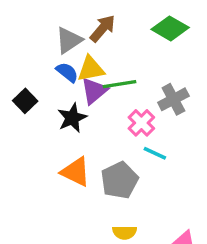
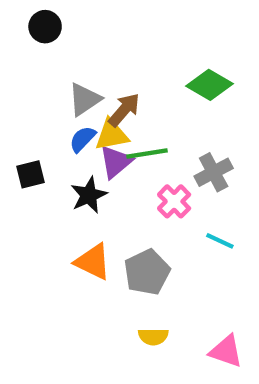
brown arrow: (103, 28) -> (124, 110), moved
blue semicircle: (67, 72) -> (83, 139), turned -85
black square: (25, 101) -> (31, 174), turned 30
cyan line: (155, 153) -> (220, 241), moved

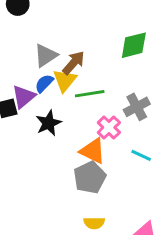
green diamond: (209, 85) -> (134, 45), turned -44
yellow triangle: (112, 135) -> (65, 80), turned -40
purple triangle: (116, 162) -> (24, 97), moved
orange triangle: (93, 262) -> (93, 151), moved

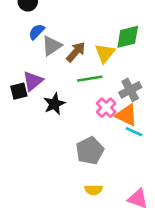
yellow triangle: (65, 80) -> (105, 53), moved
blue semicircle: (44, 83) -> (37, 32), moved
orange triangle: (93, 151) -> (126, 115), moved

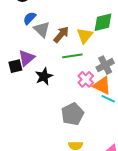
gray triangle: (52, 46) -> (42, 29), turned -42

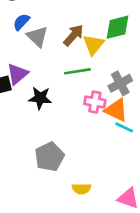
brown arrow: (61, 34) -> (73, 35), moved
black star: (44, 76) -> (40, 98), turned 30
pink cross: (86, 79) -> (95, 102), turned -35
gray pentagon: (72, 114) -> (49, 157), moved

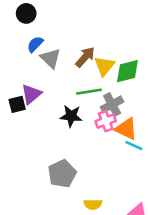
green diamond: (118, 27) -> (127, 71), moved
gray cross: (120, 83) -> (112, 104), moved
black star: (40, 98) -> (71, 116), moved
pink cross: (95, 102) -> (106, 121), turned -30

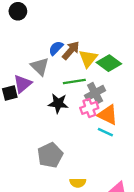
blue semicircle: (35, 44) -> (56, 48), moved
gray triangle: (51, 58) -> (40, 67), moved
green diamond: (127, 71) -> (109, 63), turned 50
cyan line: (134, 145) -> (105, 132), moved

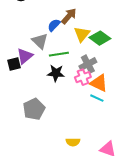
brown arrow: (71, 50) -> (69, 16), moved
green line: (74, 81) -> (59, 54), moved
gray pentagon: (50, 155) -> (34, 109), moved

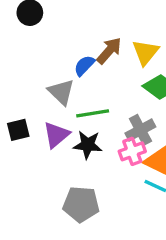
yellow triangle: (82, 34) -> (145, 52), moved
purple triangle: (25, 56) -> (56, 135), moved
gray pentagon: (34, 109) -> (81, 204), moved, turned 30

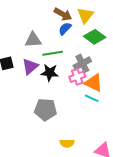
brown arrow: (109, 51) -> (63, 14), turned 78
blue semicircle: (84, 66) -> (65, 29), moved
gray triangle: (61, 92) -> (33, 40), turned -48

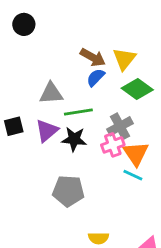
orange triangle: (94, 83) -> (136, 154), turned 30

